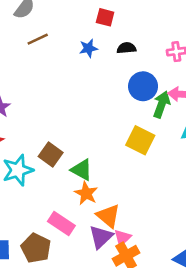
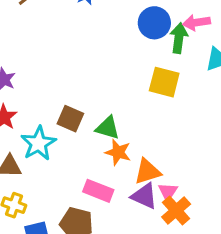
orange triangle: (108, 216) -> (147, 172), turned -45
purple triangle: (101, 237) -> (144, 196), turned -40

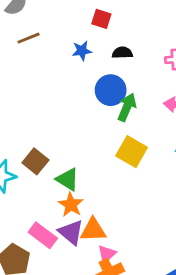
blue circle: (154, 23) -> (111, 90), moved
green arrow: (179, 38) -> (127, 107), moved
purple triangle: (144, 196) -> (71, 232), moved

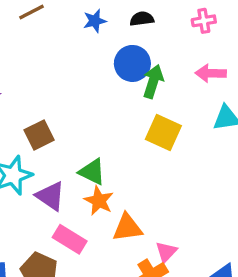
brown square: (35, 161) -> (39, 135), moved, turned 30
purple triangle: (71, 232) -> (50, 196), moved
pink triangle: (107, 254) -> (166, 252), moved

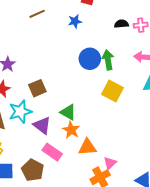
black semicircle: (142, 19) -> (121, 24), moved
blue circle: (132, 63) -> (90, 59), moved
green arrow: (153, 82) -> (108, 60), turned -30

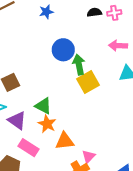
green arrow: (108, 60) -> (79, 65), moved
yellow square: (112, 91) -> (88, 82), turned 35

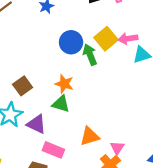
pink arrow: (118, 46) -> (128, 39), moved
yellow square: (88, 82) -> (106, 39), moved
orange star: (47, 124) -> (64, 84), moved

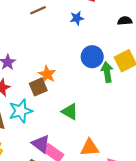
orange star: (64, 84) -> (47, 74), moved
purple triangle: (36, 124) -> (41, 144), moved

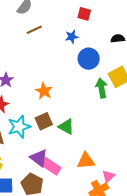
blue circle: (92, 57) -> (89, 59), moved
brown square: (38, 87) -> (44, 121), moved

